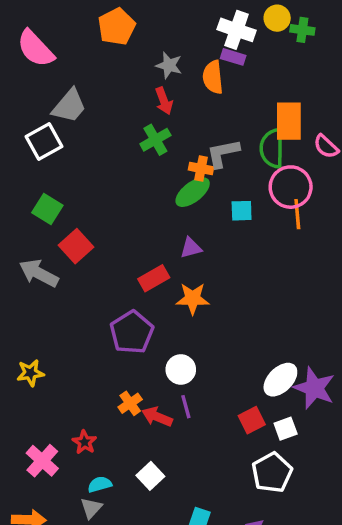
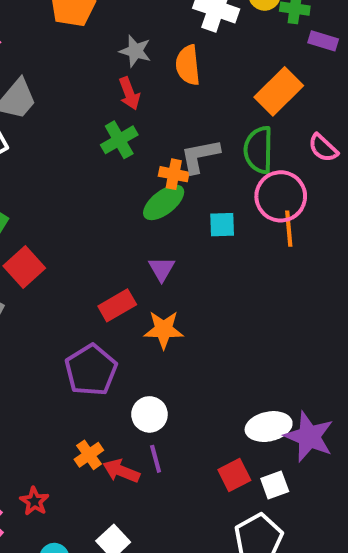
purple rectangle: (233, 57) -> (323, 41), moved
orange rectangle: (289, 121) -> (279, 91), moved, turned 45
purple triangle: (191, 248) -> (162, 269), turned -45
white ellipse: (280, 380) -> (269, 427), turned 33

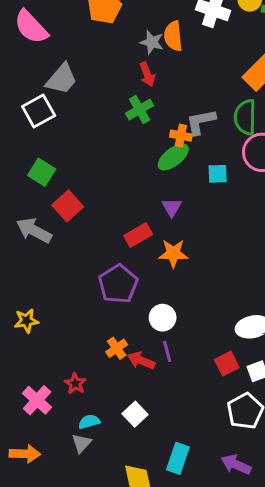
orange semicircle: (188, 65) -> (173, 36), moved

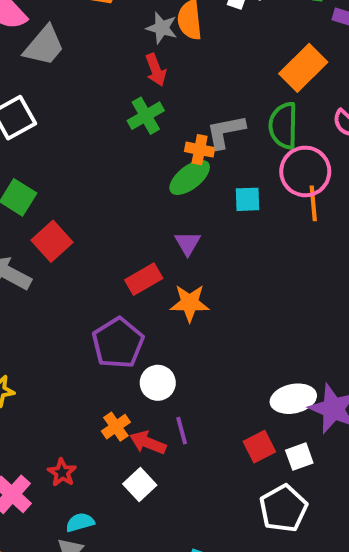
gray trapezoid: (62, 79) -> (44, 46), moved
white circle: (163, 318) -> (158, 383), moved
white square: (135, 414) -> (140, 484), moved

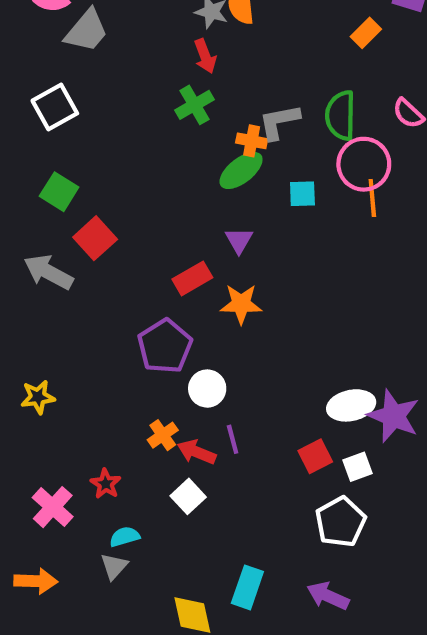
orange rectangle: (303, 68) -> (366, 33), moved, size x0.6

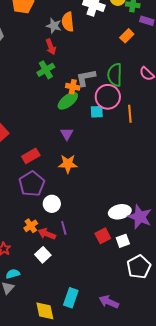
pink circle: (364, 164) -> (108, 97), moved
red rectangle: (192, 278) -> (31, 156), moved
white pentagon: (341, 522) -> (139, 267), moved

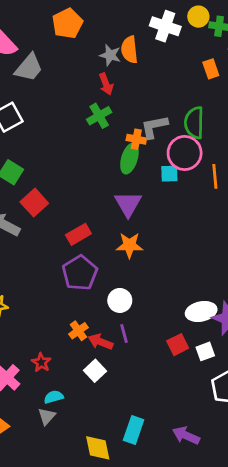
orange rectangle: (127, 36) -> (211, 69), turned -64
green ellipse: (68, 101) -> (129, 158), turned -35
purple triangle: (67, 134) -> (128, 204), size x1.5
white circle: (52, 204) -> (120, 300), moved

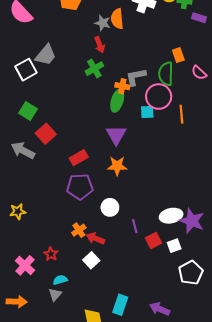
gray trapezoid: (29, 68) -> (46, 55), moved
orange rectangle: (211, 69) -> (178, 55), moved
purple pentagon: (80, 273) -> (80, 187), turned 30
purple line: (124, 334) -> (135, 226), moved

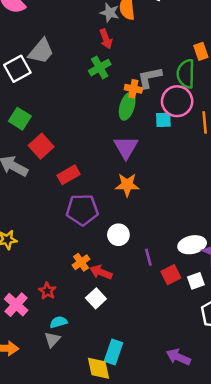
red rectangle: (79, 158) -> (69, 175), moved
cyan rectangle: (120, 305) -> (113, 352), moved

